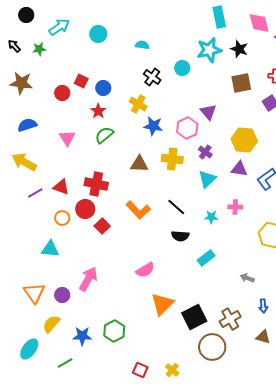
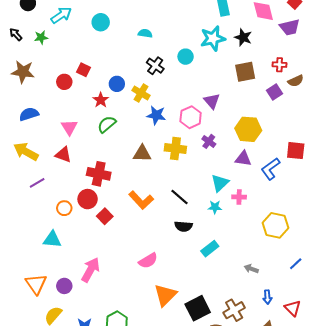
blue circle: (103, 88) -> (117, 84), moved
cyan triangle: (207, 179) -> (220, 183), moved
red triangle: (61, 187) -> (63, 155), moved

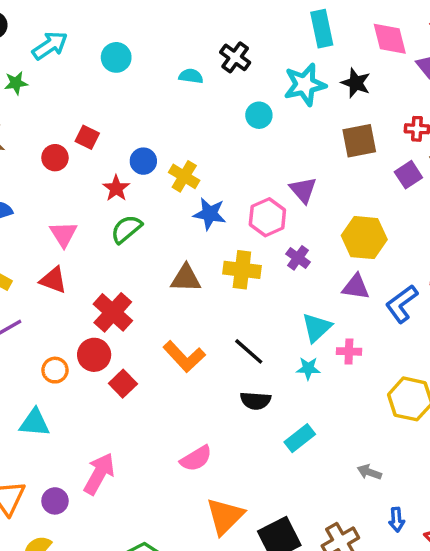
black cross: (155, 66) -> (235, 57), moved
red cross: (99, 174) -> (113, 312), turned 30

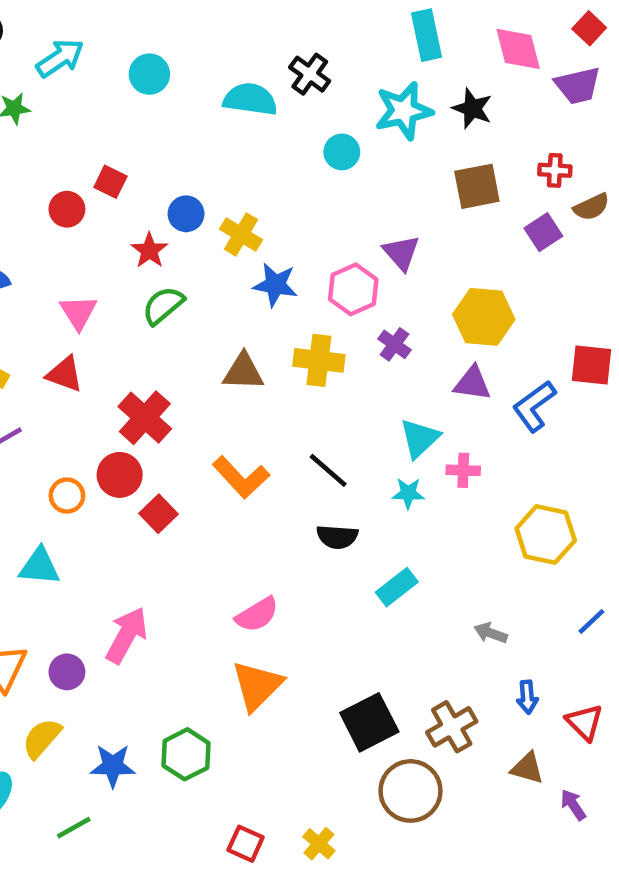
cyan semicircle: (191, 76) -> (250, 99), size x1.6
orange triangle: (225, 516) -> (257, 686), moved

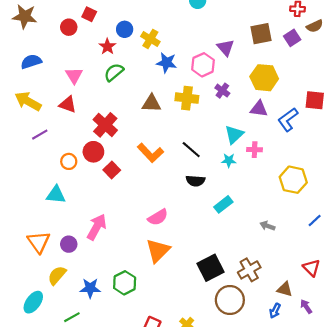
brown square: (477, 186) -> (261, 34), moved
blue arrow: (527, 697) -> (275, 311), moved, turned 32

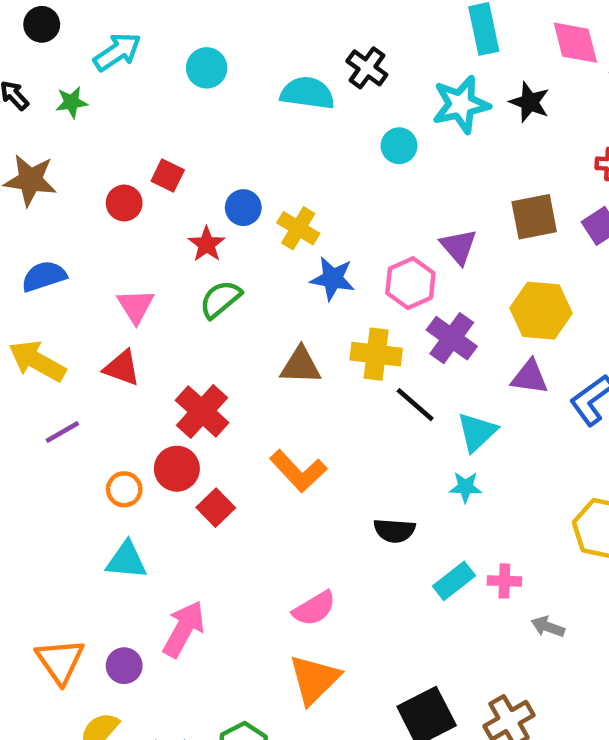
purple cross: (222, 91) -> (452, 338), size x1.5
black line: (191, 150) -> (415, 405), moved
pink cross: (255, 150) -> (504, 581), moved
cyan triangle: (56, 195) -> (126, 560), moved

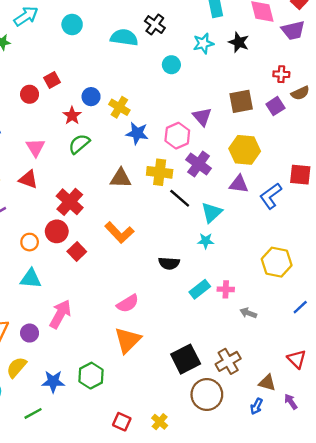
cyan star: (461, 105) -> (203, 43), size x0.7
red square: (168, 176) -> (52, 80), turned 35

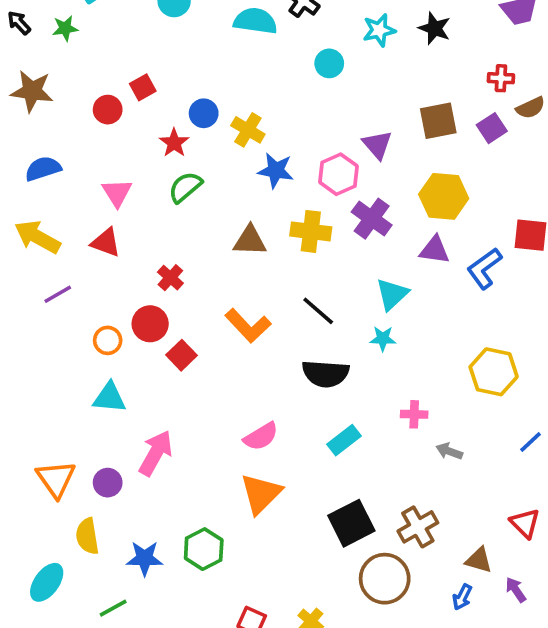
black line: (180, 198) -> (318, 311), moved
red cross: (70, 202) -> (170, 278), size x0.6
black semicircle: (169, 263) -> (326, 374), size x1.4
cyan rectangle: (200, 289) -> (344, 440), moved
yellow semicircle: (17, 367) -> (87, 536), turned -50

